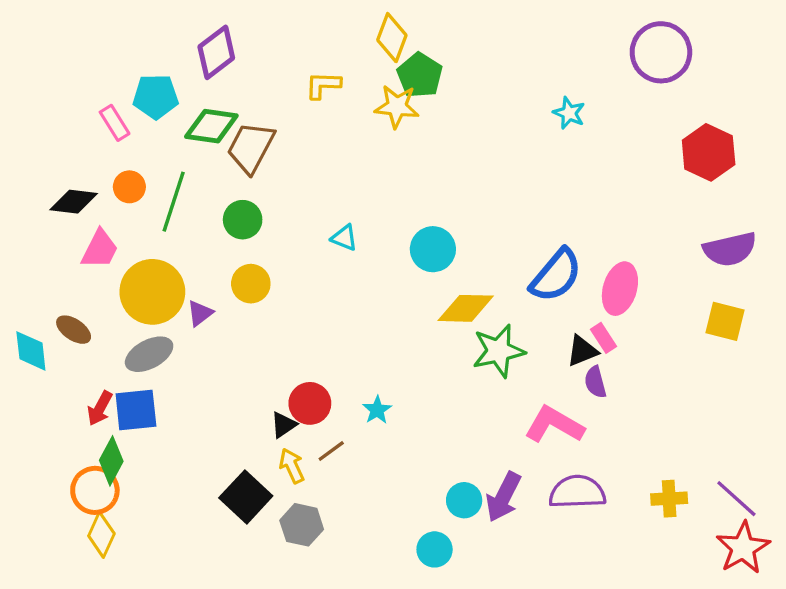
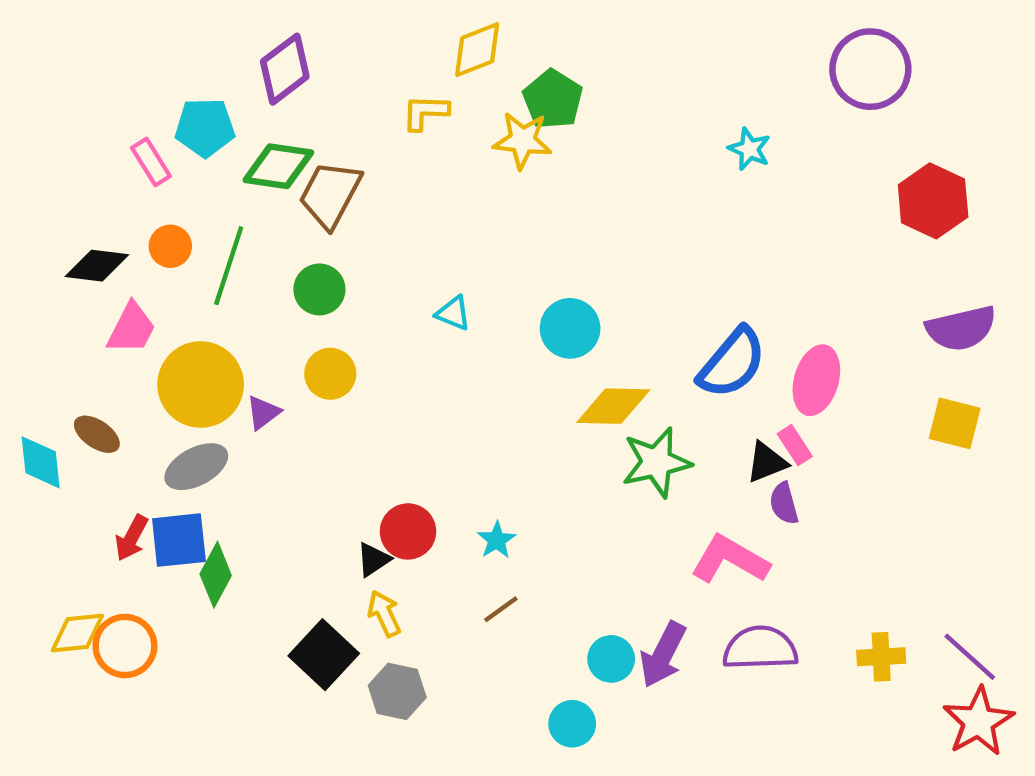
yellow diamond: (392, 38) -> (477, 50), moved, turned 48
brown line: (331, 451) -> (501, 609), moved
green diamond: (111, 461) -> (216, 575), moved
yellow diamond: (101, 535) -> (77, 633), moved, turned 60

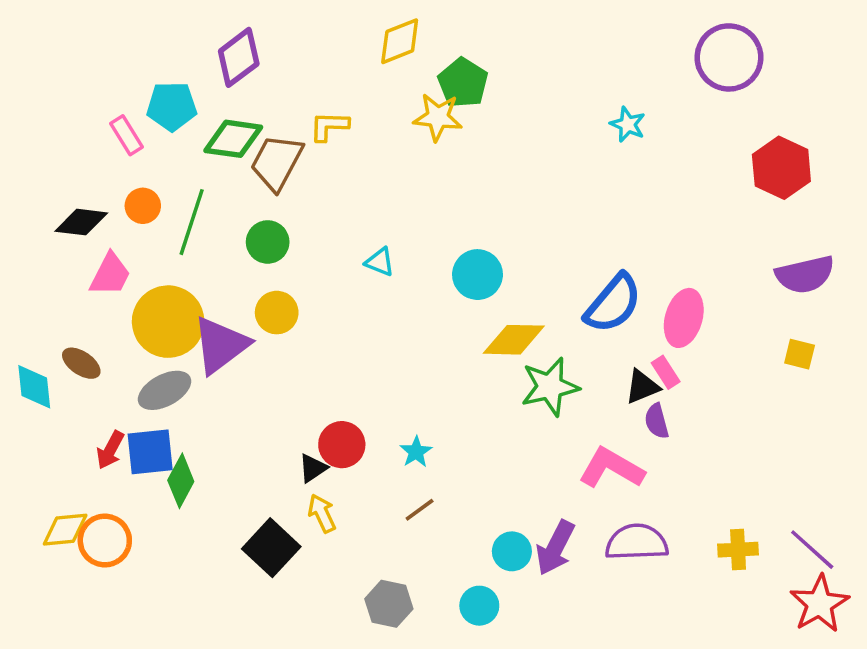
yellow L-shape: (425, 112) -> (329, 126), moved
purple triangle: (263, 413) -> (221, 345), size x2.0
yellow square: (955, 423) -> (800, 354), size x0.7
gray hexagon: (397, 691) -> (389, 604), moved

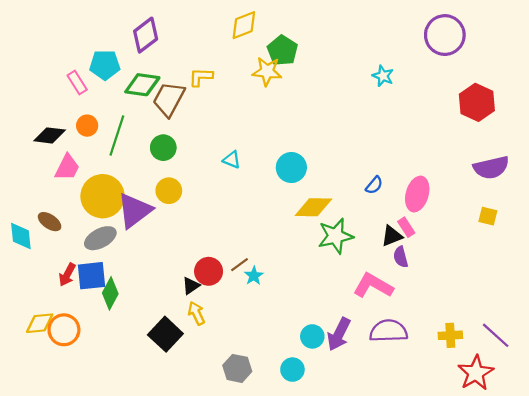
blue semicircle: (613, 303) -> (374, 185), size x0.5
brown line: (420, 510) -> (239, 265), moved
red star: (819, 604) -> (476, 373), moved

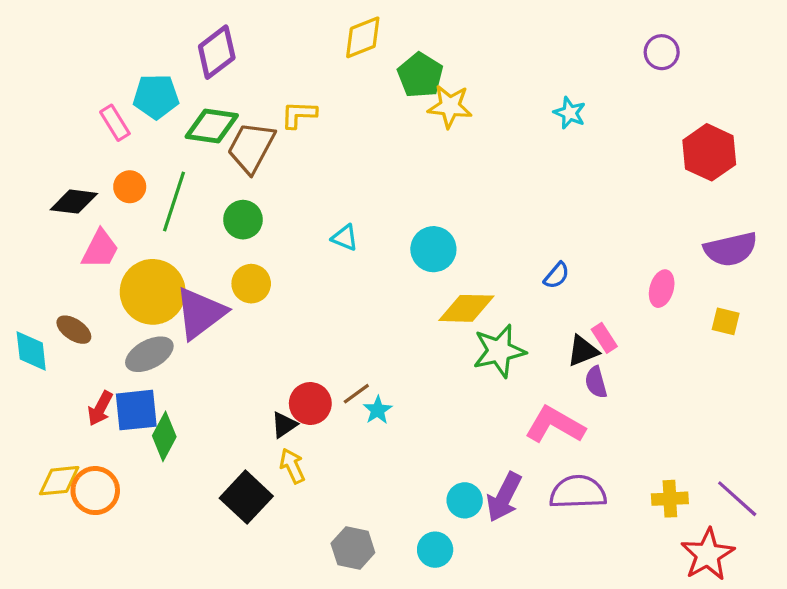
purple circle: (445, 35) -> (662, 52), size x0.6
yellow star: (267, 71) -> (450, 106), moved
pink ellipse: (417, 194) -> (662, 289), moved, size x0.7

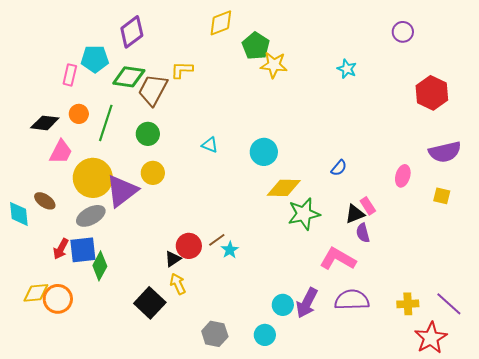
pink rectangle: (115, 123) -> (70, 75), turned 45

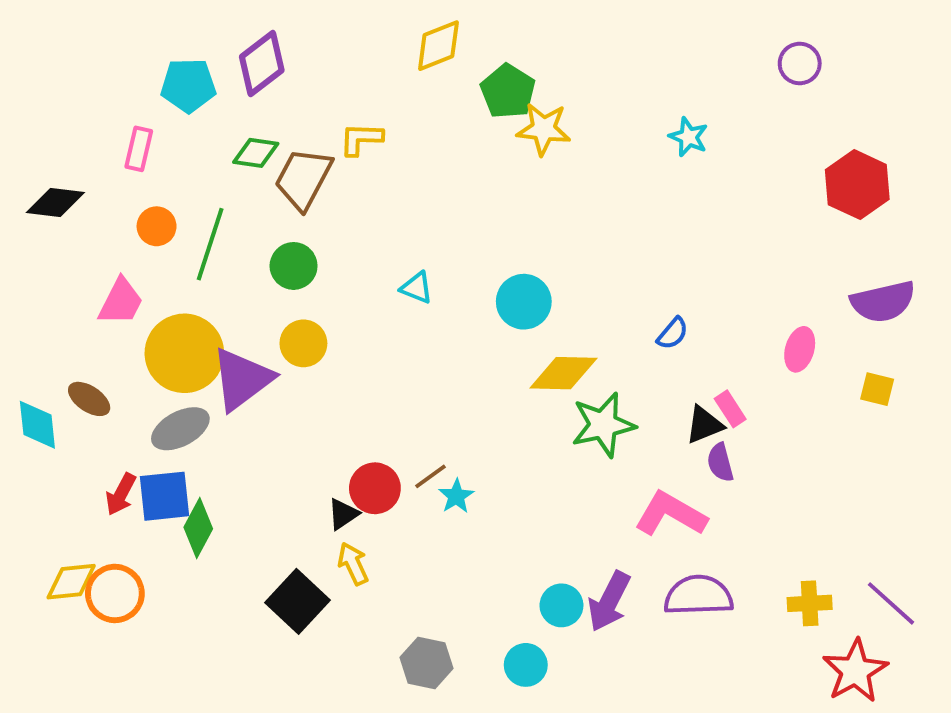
cyan pentagon: (95, 59) -> (188, 85), moved
green diamond: (129, 77) -> (256, 153), size x0.7
black diamond: (45, 123) -> (55, 202), moved

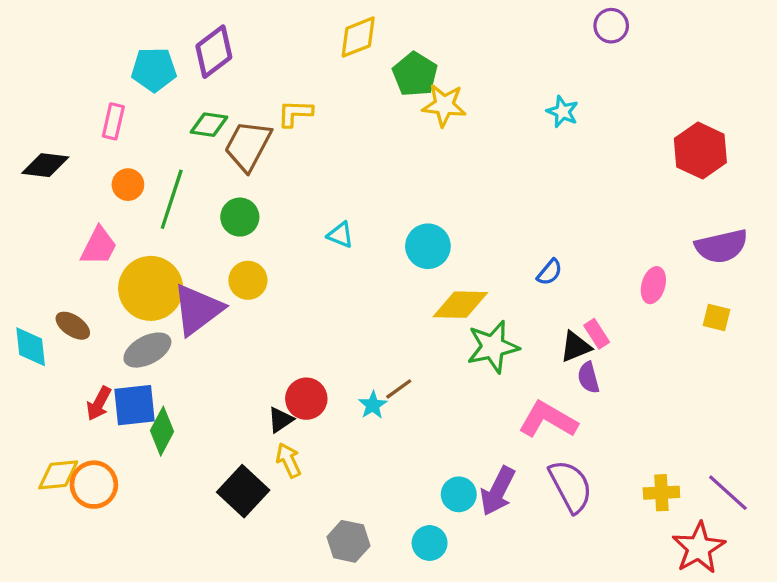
purple circle: (800, 64) -> (611, 26), moved
brown line: (430, 476) -> (399, 389), moved
purple semicircle: (698, 595) -> (571, 486), turned 64

